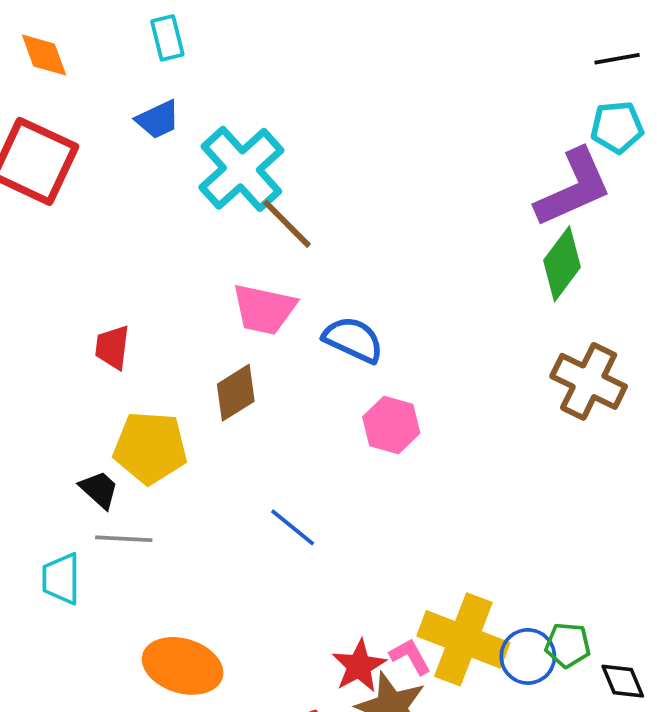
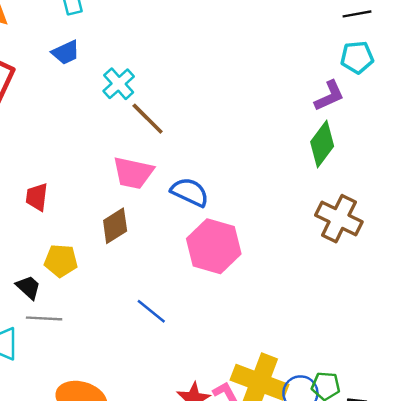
cyan cross: (241, 169) -> (119, 84), size x0.6
purple L-shape: (573, 188) -> (329, 96), size x0.6
pink hexagon: (391, 425) -> (214, 246), size x1.5
yellow pentagon: (150, 448) -> (61, 261), size x0.7

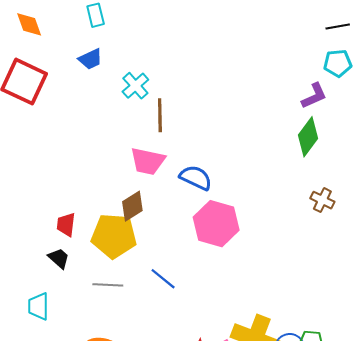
brown line: (148, 119) -> (160, 115), turned 44
red trapezoid: (37, 197) -> (66, 225), moved
brown cross: (339, 219) -> (322, 200), size x0.6
yellow pentagon: (61, 261) -> (114, 236), moved, size x1.6
gray line: (44, 318) -> (108, 285), moved

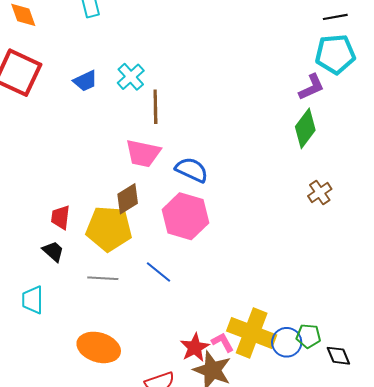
blue trapezoid: (90, 59) -> (85, 81), moved
cyan pentagon: (338, 63) -> (335, 54), size x1.4
brown cross: (322, 200) -> (320, 192), turned 30
pink hexagon: (216, 224) -> (185, 216), moved

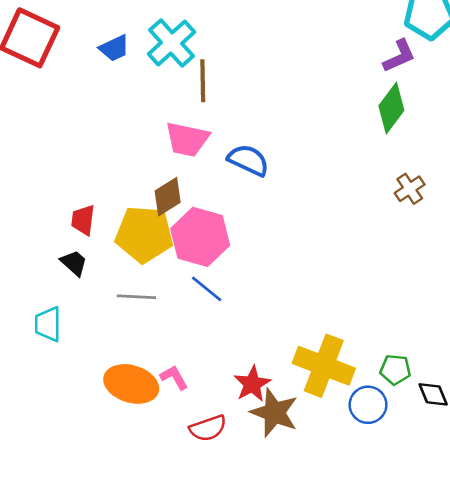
cyan cross: (131, 77) -> (172, 43), size x1.4
pink hexagon: (185, 216) -> (200, 237), moved
pink L-shape: (223, 342) -> (174, 377), moved
blue circle: (287, 342) -> (368, 405), moved

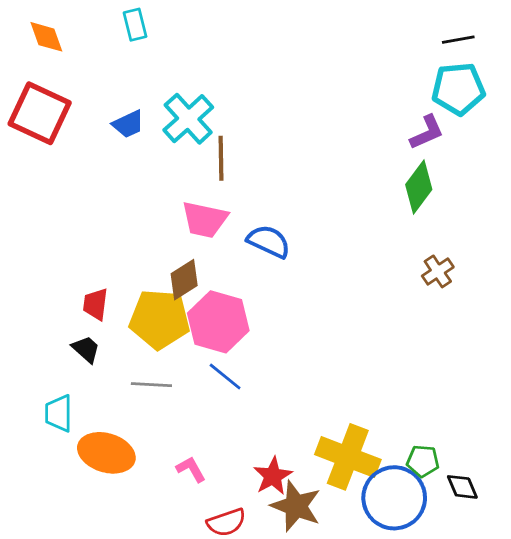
orange ellipse: (131, 384) -> (106, 453), moved
blue circle: (368, 405) -> (394, 498), size x1.6

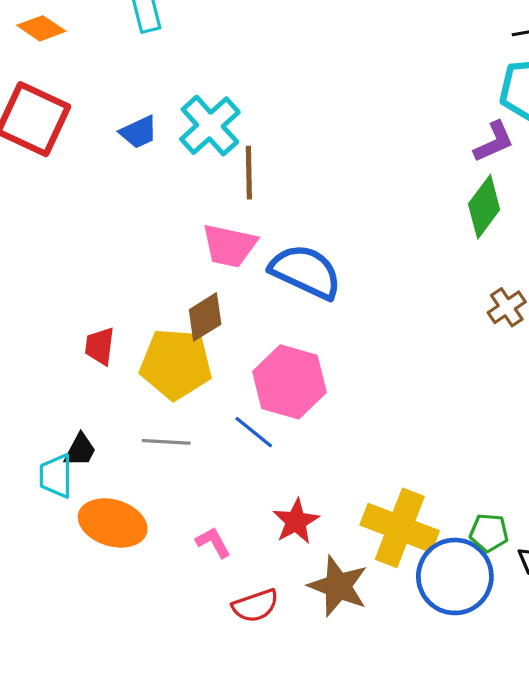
orange diamond: (46, 37) -> (41, 28), turned -36
blue semicircle: (269, 241) -> (306, 272), size x1.4
pink hexagon: (218, 322) -> (289, 382), moved
black trapezoid: (86, 349) -> (80, 450), moved, turned 76
red star: (273, 476) -> (296, 521), moved

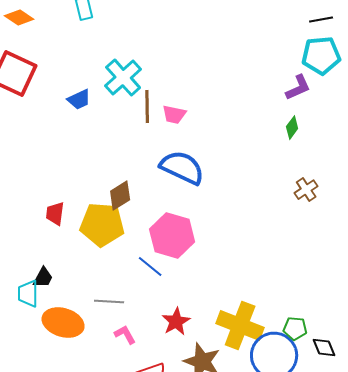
blue trapezoid: (139, 132) -> (79, 100), moved
green diamond: (484, 207) -> (292, 128), size x0.6
pink trapezoid: (229, 246) -> (174, 115), moved, size x0.7
gray line: (166, 442) -> (109, 302), moved

